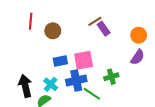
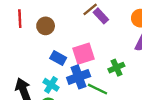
blue rectangle: (60, 61) -> (58, 58), turned 48

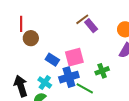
brown circle: (46, 26) -> (31, 38), moved

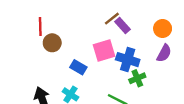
pink square: (74, 57) -> (104, 50), moved
blue cross: (69, 77) -> (128, 60), moved, turned 36

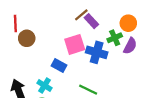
blue rectangle: (78, 67) -> (59, 66), moved
green cross: (137, 78) -> (115, 38), moved

